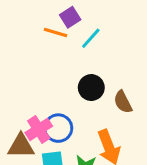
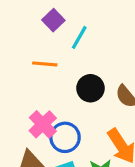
orange line: (55, 33) -> (45, 64), moved
pink cross: (39, 129) -> (43, 124), moved

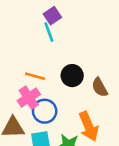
cyan line: (79, 37) -> (49, 32), moved, turned -60
orange line: (45, 64) -> (35, 76), moved

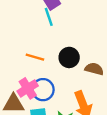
brown semicircle: (100, 87) -> (94, 69), turned 132
pink cross: (29, 98) -> (28, 88), moved

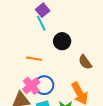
black circle: (69, 57) -> (62, 41), moved
brown semicircle: (94, 69) -> (85, 62), turned -133

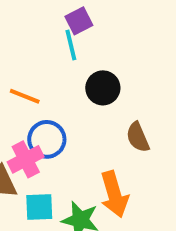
orange line: (34, 59) -> (25, 96), moved
blue circle: (44, 85) -> (47, 139), moved

